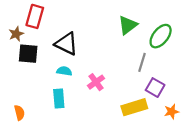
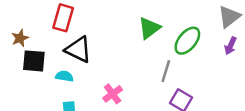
red rectangle: (35, 16) -> (63, 18), moved
cyan semicircle: (64, 71) -> (64, 76), moved

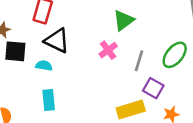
green ellipse: (187, 41) -> (175, 55), moved
pink cross: (113, 94) -> (108, 50), moved

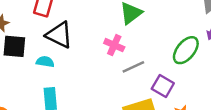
pink cross: (108, 50) -> (114, 45), turned -30
gray line: (139, 61) -> (133, 67), moved, turned 48

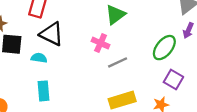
purple square: (163, 86) -> (173, 80), moved

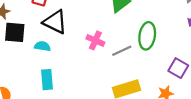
pink cross: (101, 43) -> (95, 40), moved
green ellipse: (164, 48) -> (147, 36), moved, turned -30

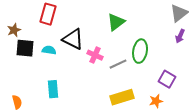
black triangle: (55, 22) -> (73, 39), moved
cyan semicircle: (42, 46) -> (49, 50), moved

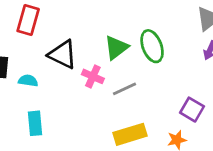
green triangle: (116, 22) -> (116, 48), moved
cyan semicircle: (49, 50) -> (28, 81), moved
green ellipse: (140, 51) -> (152, 46), moved, turned -30

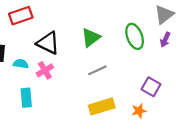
red rectangle: (28, 20) -> (21, 16), turned 55
green ellipse: (152, 46) -> (135, 36), moved
pink cross: (93, 76) -> (45, 70), moved, turned 35

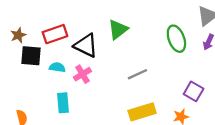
red rectangle: (21, 16) -> (55, 34), moved
green triangle: (91, 38) -> (118, 30), moved

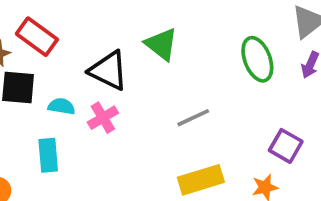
green triangle: (118, 30) -> (161, 44), turned -45
red rectangle: (55, 34) -> (37, 37), moved, turned 55
cyan rectangle: (63, 103) -> (48, 155), moved

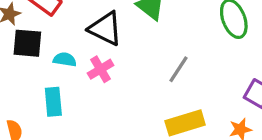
gray line: (193, 118) -> (179, 69), turned -32

